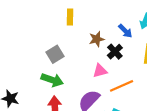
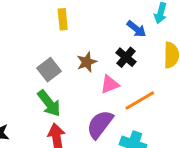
brown star: (97, 39) -> (87, 62), moved
green arrow: (52, 80) -> (49, 103), turned 40

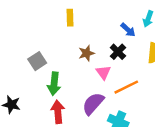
gray square: (49, 70) -> (37, 61), moved
pink triangle: (110, 84) -> (103, 72), turned -49
green arrow: (49, 103) -> (54, 84), turned 40

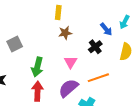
brown star: (86, 53) -> (65, 33), moved
gray square: (37, 61) -> (15, 44), moved
pink triangle: (103, 72) -> (71, 62), moved

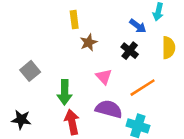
purple semicircle: (68, 88) -> (109, 109), turned 70

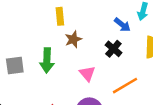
gray square: (30, 71) -> (15, 65), turned 30
green arrow: (65, 92) -> (47, 60), moved

